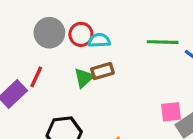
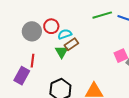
cyan semicircle: (99, 40) -> (65, 34), moved

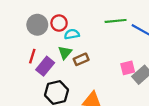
brown rectangle: (71, 44) -> (81, 59), moved
purple rectangle: (22, 76) -> (45, 66), moved

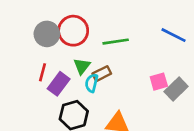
green line: (116, 21) -> (116, 42), moved
red circle: (59, 23) -> (73, 31), size x1.5
cyan semicircle: (72, 34) -> (92, 83), moved, turned -64

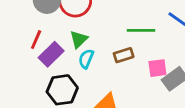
green line: (116, 42) -> (141, 30), moved
brown rectangle: (102, 74) -> (124, 55), moved

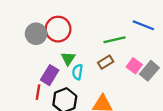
red line: (36, 40) -> (38, 92), moved
pink square: (157, 68) -> (134, 66), turned -32

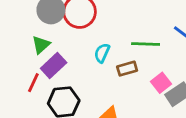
green triangle: (68, 58) -> (41, 45), moved
cyan semicircle: (77, 72) -> (102, 53), moved

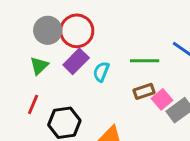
purple rectangle: (54, 66) -> (76, 61), moved
brown rectangle: (127, 69) -> (144, 91), moved

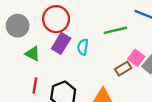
gray circle: (48, 30) -> (18, 26), moved
green triangle: (39, 66) -> (33, 54), turned -35
brown rectangle: (144, 91) -> (123, 69), moved

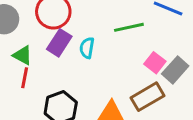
brown rectangle: (123, 69) -> (147, 97), moved, size x1.5
red line: (35, 85) -> (25, 78), moved

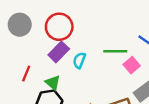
green triangle: (23, 55) -> (53, 83), moved
pink square: (155, 63) -> (132, 65), moved

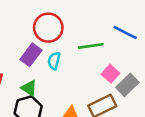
red circle: (59, 27) -> (48, 28), moved
pink square: (132, 65) -> (111, 74), moved

